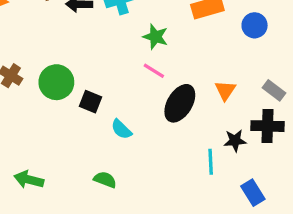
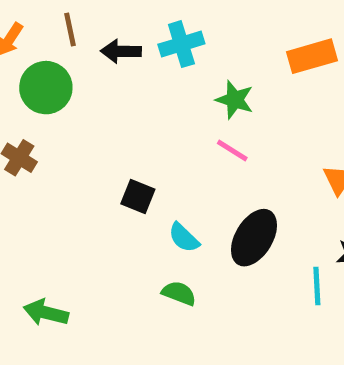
green circle: (56, 82) -> (46, 88), moved
black ellipse: (180, 103) -> (254, 238), moved
green semicircle: (105, 180) -> (179, 293), moved

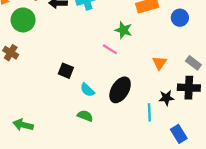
green star: (235, 100) -> (123, 30), moved

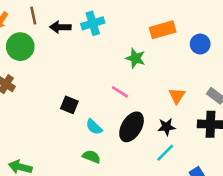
pink line: (110, 49) -> (120, 92), moved
black star: (166, 98) -> (166, 127), moved
cyan line: (149, 112) -> (165, 153), turned 48

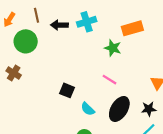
orange rectangle: (163, 30) -> (132, 28), moved
green star: (135, 58) -> (113, 48), moved

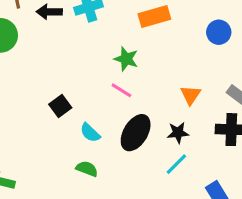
green star: (113, 48) -> (126, 59), moved
black square: (67, 90) -> (60, 106), turned 32

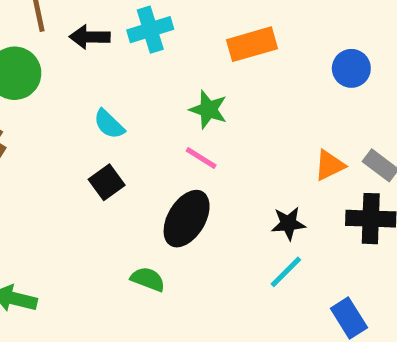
orange triangle: (190, 95) -> (330, 165), moved, turned 30
cyan semicircle: (90, 133) -> (109, 124), moved
black ellipse: (136, 133) -> (187, 219), moved

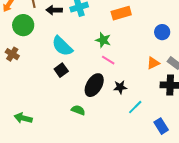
blue circle: (351, 68) -> (162, 32), moved
cyan semicircle: (109, 124) -> (62, 46), size x1.6
pink line: (201, 158) -> (108, 60), moved
black star: (288, 223) -> (120, 87), moved

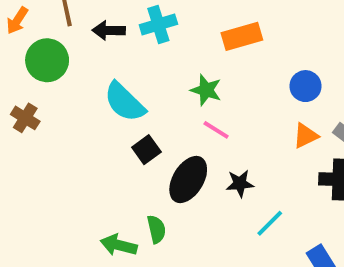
blue circle: (162, 32) -> (305, 86), moved
black square: (61, 70) -> (146, 150), moved
green semicircle: (78, 110) -> (156, 229), turned 56
green arrow: (23, 118) -> (119, 245), moved

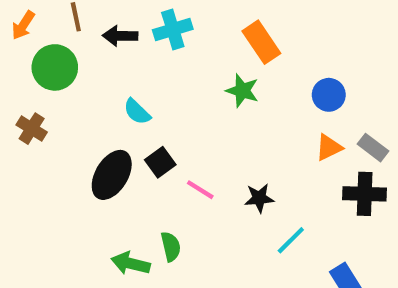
orange rectangle: (242, 36) -> (261, 42), turned 72
green star: (206, 90) -> (242, 91), moved
cyan semicircle: (125, 102) -> (137, 112), size x0.6
pink line: (216, 130) -> (200, 190), moved
black ellipse: (188, 180) -> (112, 175), moved

